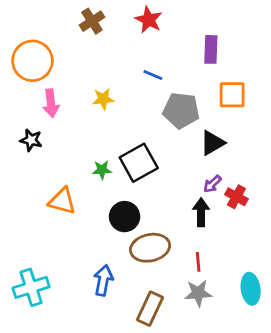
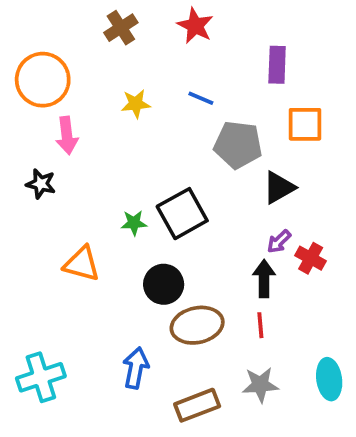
yellow star: (103, 99) -> (136, 104), moved
red line: (198, 262) -> (260, 325), moved
brown rectangle: (150, 309) -> (197, 405), turned 44

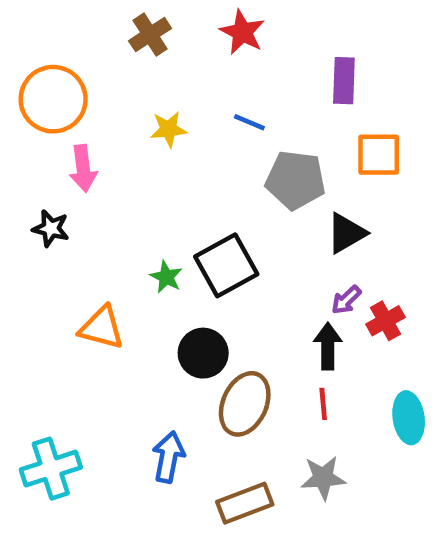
green star: (134, 223) -> (166, 277), turned 30
red cross: (311, 258) -> (385, 321), turned 32
brown ellipse: (197, 325) -> (245, 404), turned -54
cyan ellipse: (329, 379) -> (409, 418), moved

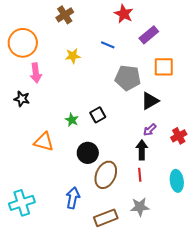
red star: (242, 32) -> (124, 14), moved
purple rectangle: (344, 81) -> (149, 35), turned 48
blue line: (249, 122) -> (108, 45), moved
black square: (226, 265) -> (98, 115), size x0.6
red cross: (385, 321) -> (179, 136), moved

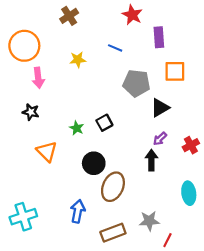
purple rectangle: (149, 35) -> (159, 37), turned -54
black star: (22, 99) -> (31, 112), moved
orange triangle: (44, 142) -> (47, 151), turned 30
red line: (140, 175) -> (167, 240), moved, turned 32

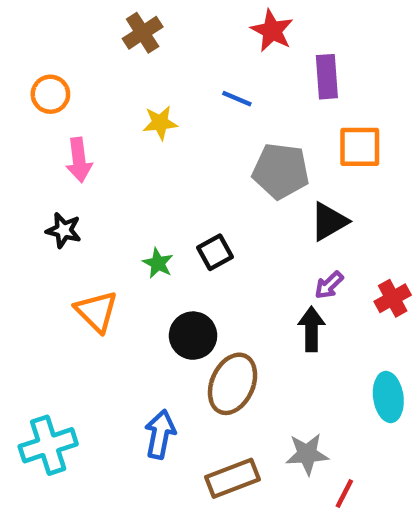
orange circle: (24, 46) -> (50, 94), size x0.6

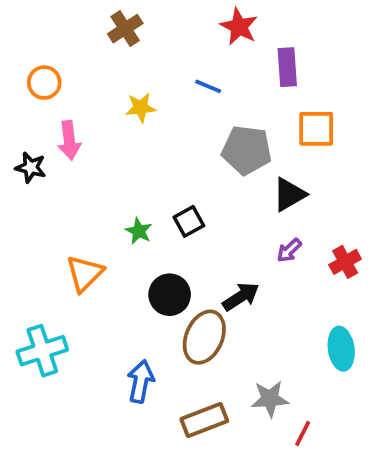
black star: (64, 230) -> (31, 167), moved
orange triangle: (96, 311) -> (85, 273), turned 30
black arrow: (311, 329) -> (241, 297), moved, turned 57
cyan cross: (48, 445) -> (42, 351), moved

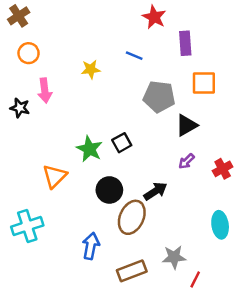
brown cross: (125, 29) -> (19, 16), moved
green star: (139, 231) -> (89, 149), size x1.5

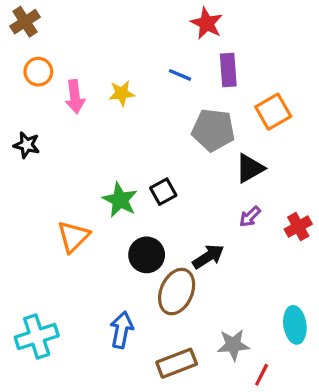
purple rectangle: (185, 43) -> (228, 70), moved
orange square: (204, 83) -> (273, 112), turned -30
pink arrow: (45, 90) -> (75, 97), moved
cyan ellipse: (220, 225) -> (295, 325), moved
cyan cross: (27, 226) -> (37, 337), moved

